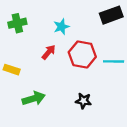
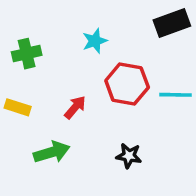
green cross: (17, 23) -> (27, 54), moved
red arrow: (49, 52) -> (75, 107), moved

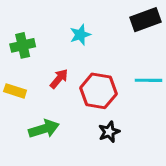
red hexagon: (127, 84) -> (98, 91), moved
red arrow: (75, 107) -> (59, 79), moved
black star: (129, 156) -> (109, 132), turned -30

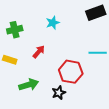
red hexagon: (98, 91) -> (71, 72), moved
black star: (109, 132) -> (59, 93), moved

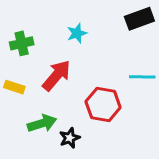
red arrow: (39, 52) -> (57, 75), size x1.6
black star: (59, 93) -> (70, 138), moved

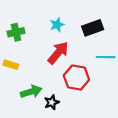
black rectangle: (139, 19) -> (93, 28), moved
red arrow: (57, 75) -> (58, 53), moved

